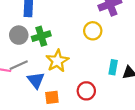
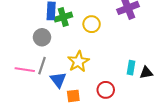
yellow circle: (93, 31) -> (92, 24), moved
green cross: (41, 36) -> (63, 17), moved
gray line: (19, 65) -> (42, 66), turned -48

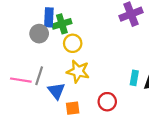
yellow circle: (92, 24) -> (73, 43), moved
gray circle: (42, 37) -> (39, 34), moved
yellow star: (78, 62) -> (78, 71), turned -30

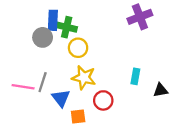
green cross: (62, 24) -> (67, 27), turned 30
cyan rectangle: (134, 78) -> (135, 76), moved
red circle: (107, 102) -> (103, 100), moved

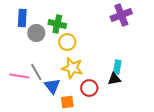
blue rectangle: (53, 20) -> (22, 18), moved
gray line: (43, 82) -> (36, 72), turned -48
black triangle: (161, 90) -> (114, 79), moved

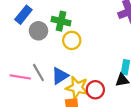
blue rectangle: (22, 18) -> (23, 15), turned 36
yellow star: (72, 68) -> (77, 88), moved
blue triangle: (52, 86) -> (60, 76), moved, turned 36

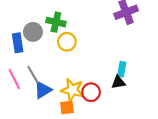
blue rectangle: (23, 15) -> (18, 43), moved, turned -48
blue triangle: (60, 76) -> (43, 90), moved
pink line: (20, 77) -> (14, 79), turned 54

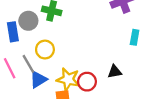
yellow circle: (67, 42) -> (45, 50), moved
cyan rectangle: (122, 69) -> (135, 37), moved

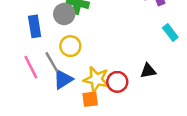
gray circle: (28, 21) -> (64, 14), moved
cyan rectangle: (135, 37) -> (170, 33), turned -48

